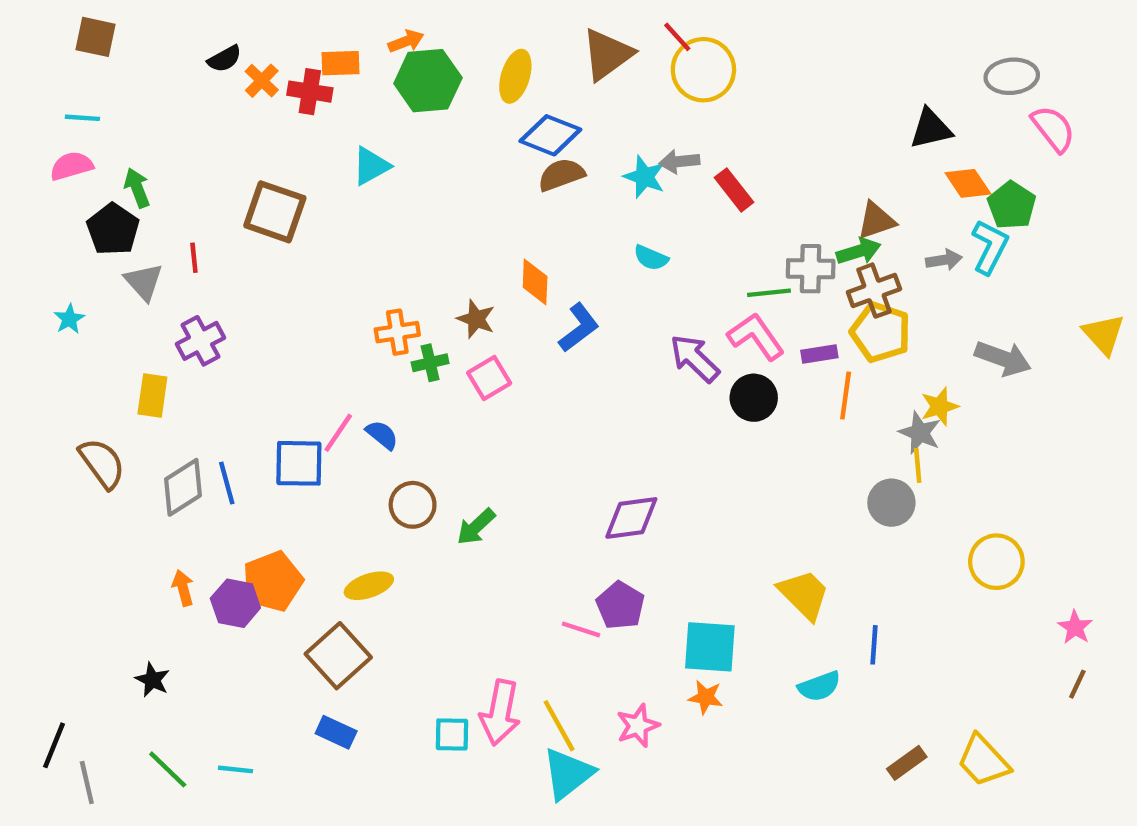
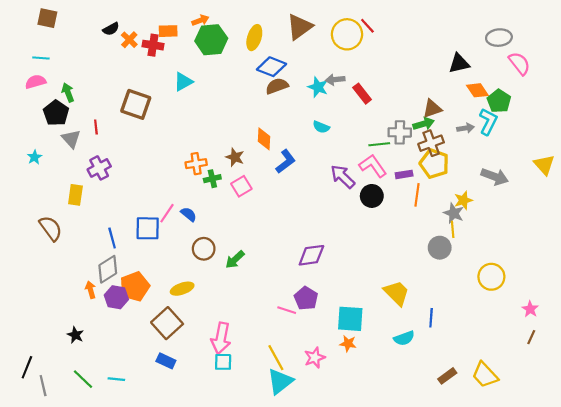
red line: (677, 37) -> (367, 26), moved
gray diamond: (183, 487) -> (108, 269), moved
pink arrow: (500, 713) -> (221, 338), moved

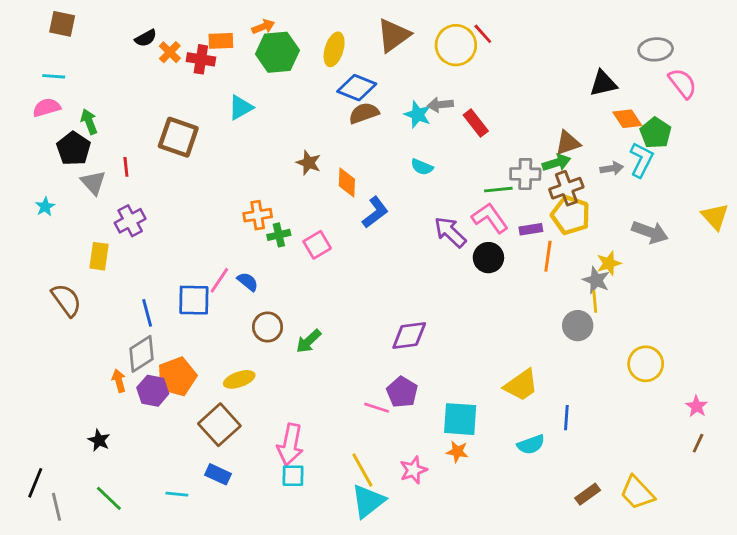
brown star: (235, 157) -> (309, 163), moved
yellow trapezoid: (397, 293) -> (521, 385), turned 100
cyan line: (116, 379) -> (177, 494), moved

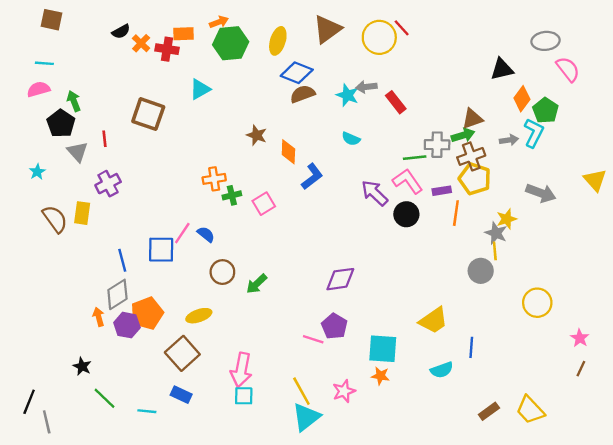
orange diamond: (627, 119) -> (522, 99), turned 70
brown semicircle: (66, 300) -> (55, 219), moved
green line: (109, 498) -> (105, 398), moved

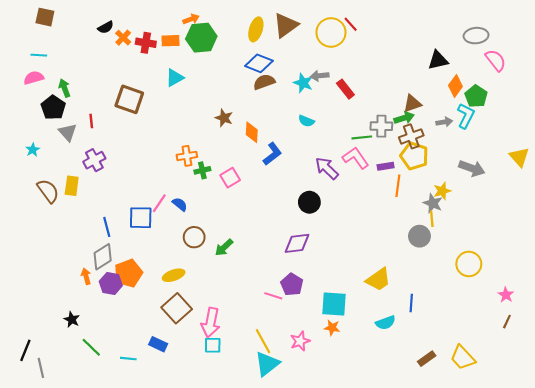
orange rectangle: (184, 34) -> (170, 41), moved
yellow ellipse: (278, 41) -> (256, 29), moved
black circle: (406, 214) -> (309, 202), moved
brown square: (182, 353) -> (177, 308), moved

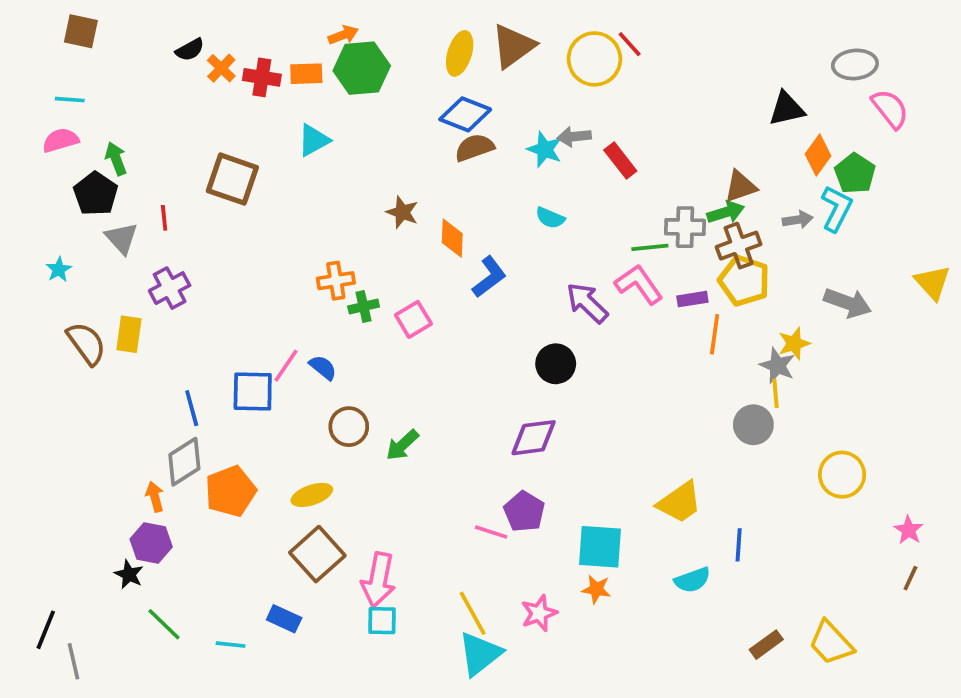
purple hexagon: (111, 284) -> (151, 543), moved

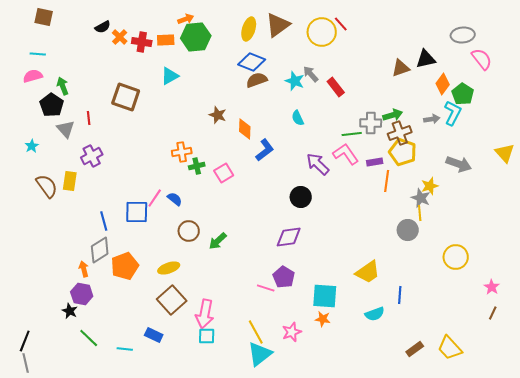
gray arrow: (574, 137) -> (311, 74), turned 54
brown triangle: (740, 186) -> (401, 68), moved
cyan semicircle: (550, 218) -> (298, 118), turned 42
gray line: (73, 661) -> (26, 363), moved

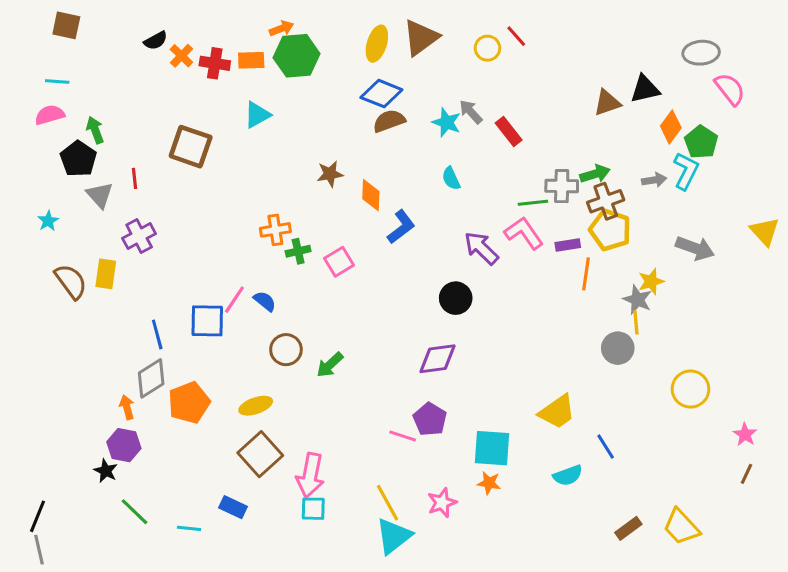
yellow circle: (322, 32) -> (487, 48), size x0.6
brown star: (218, 115) -> (330, 174), turned -30
blue line: (400, 295) -> (606, 447), turned -36

